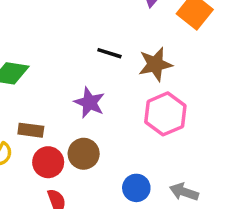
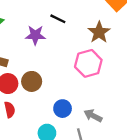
brown star: (155, 64) -> (99, 32), moved, turned -30
purple star: (89, 103) -> (35, 35), moved, turned -30

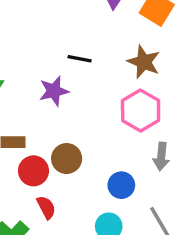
gray arrow: (93, 116) -> (161, 157), moved, turned -96

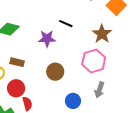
brown circle: (67, 159) -> (55, 72), moved
red circle: (33, 171) -> (16, 88), moved

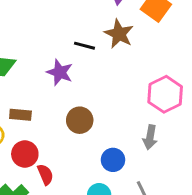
brown star: (102, 34) -> (119, 34), moved
purple star: (47, 39) -> (60, 72), turned 30
pink hexagon: (94, 61) -> (165, 94), moved

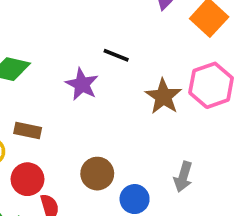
brown star: (119, 34) -> (163, 96), moved
pink hexagon: (165, 94) -> (211, 85), moved
brown circle: (80, 120) -> (97, 174), moved

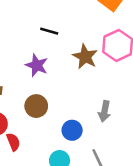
purple star: (82, 84) -> (37, 65), moved
brown circle: (97, 174) -> (36, 106), moved

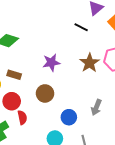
black line: (49, 31) -> (81, 27), moved
purple star: (37, 65) -> (51, 63), turned 30

